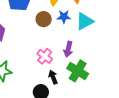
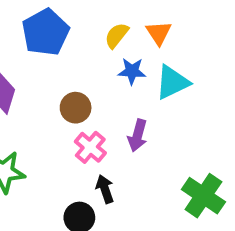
brown circle: (44, 19) -> (76, 108), moved
green cross: (78, 71) -> (203, 196), moved

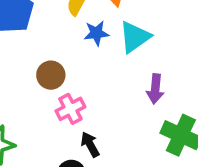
purple arrow: (138, 136) -> (155, 89), moved
pink cross: (90, 147) -> (70, 109), turned 32

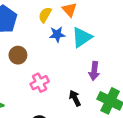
brown circle: (51, 75) -> (18, 55), moved
black arrow: (90, 144) -> (75, 98), moved

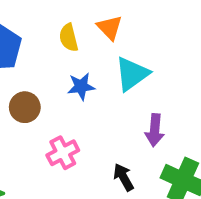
yellow semicircle: (45, 15) -> (69, 38), turned -42
blue star: (57, 34) -> (81, 86), moved

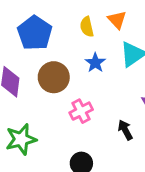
blue star: (81, 86) -> (95, 63), turned -30
brown circle: (25, 107) -> (54, 77), size x1.4

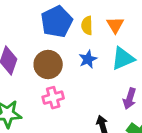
blue pentagon: (35, 33) -> (57, 22), moved
pink cross: (81, 111) -> (53, 98), moved

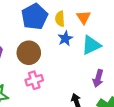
blue star: (88, 59) -> (65, 38), moved

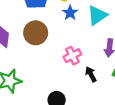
pink cross: (34, 80) -> (72, 56), moved

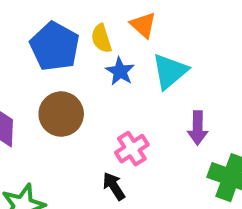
black arrow: (91, 74) -> (114, 186), moved

